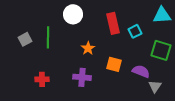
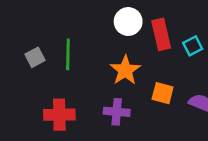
white circle: (73, 14) -> (128, 21), moved
orange star: (88, 48) -> (125, 70), size x1.5
red cross: (42, 79) -> (59, 115), size x1.5

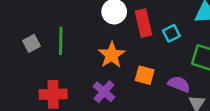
purple cross: (117, 112) -> (104, 92), turned 35

